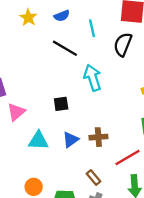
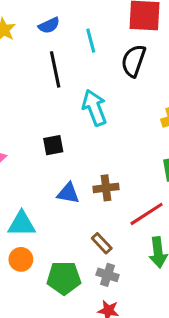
black line: (65, 48) -> (55, 69), turned 50
blue triangle: (71, 140) -> (68, 193), turned 48
cyan triangle: (38, 141) -> (22, 224), moved

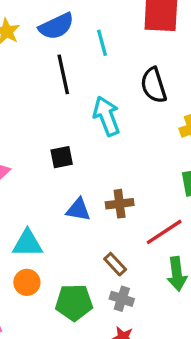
blue semicircle: (49, 25) -> (56, 26), size x1.5
black semicircle: (134, 61) -> (154, 85), moved, turned -36

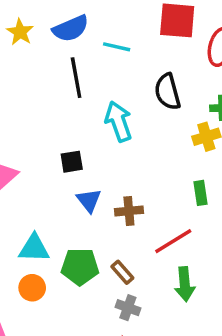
cyan line: (102, 43) -> (117, 47), turned -64
blue triangle: (78, 210) -> (89, 200), moved, turned 40
green pentagon: (74, 302) -> (80, 267), moved

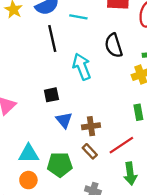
brown rectangle: (122, 272) -> (90, 151), moved

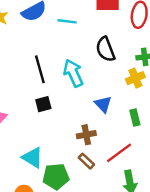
black line: (52, 39) -> (40, 69), moved
blue triangle: (64, 120) -> (103, 104), moved
cyan triangle: (29, 154) -> (33, 158), moved, turned 35

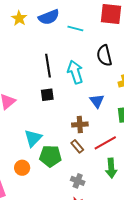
cyan triangle: (33, 158) -> (33, 138), turned 36

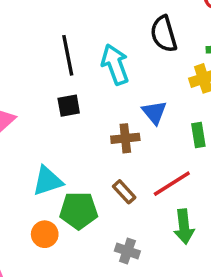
brown cross: (80, 124) -> (125, 138), moved
cyan triangle: (33, 138) -> (48, 181), turned 30
orange circle: (22, 168) -> (45, 234), moved

